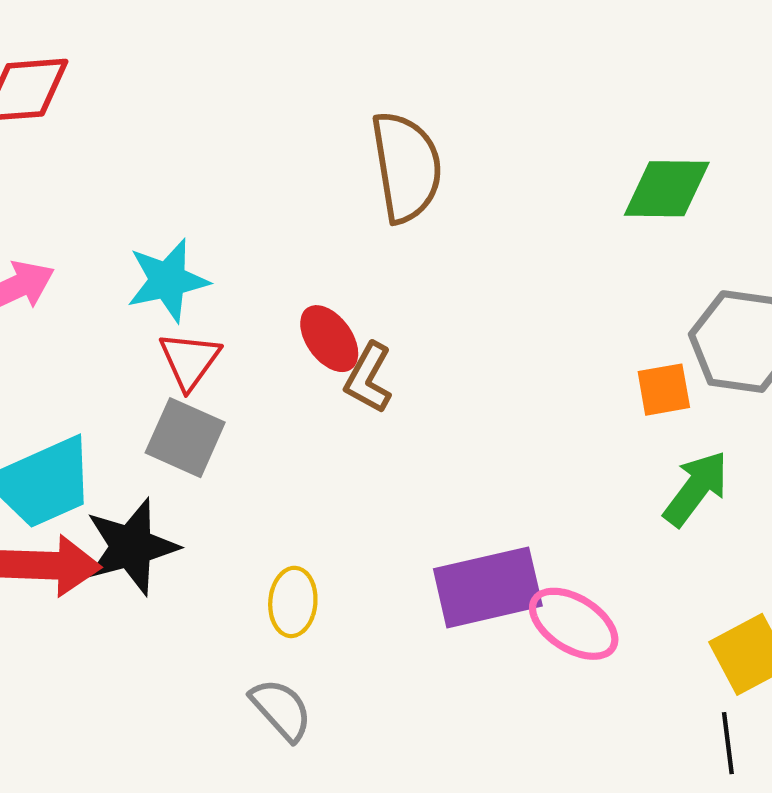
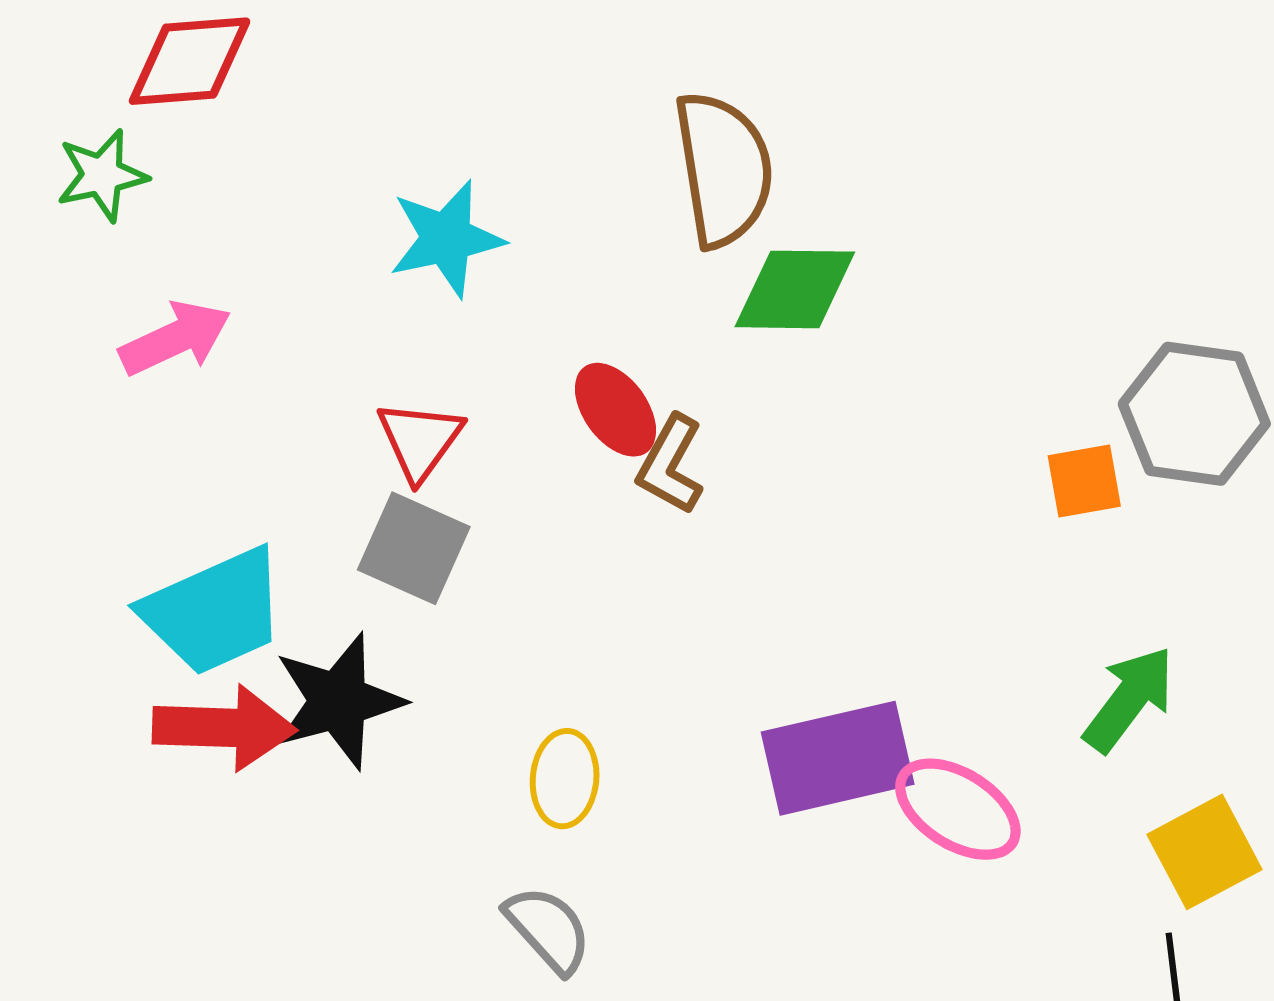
green diamond: (667, 189) -> (795, 289), moved
cyan star: (168, 280) -> (446, 238), moved
green arrow: (696, 488) -> (1129, 699), moved

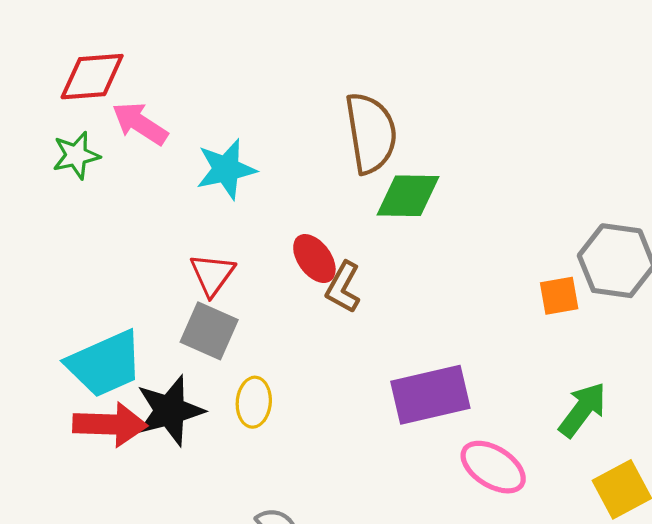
green star: (102, 175) -> (76, 155), moved
pink arrow: (175, 338) -> (140, 123), moved, turned -122
purple rectangle: (838, 758) -> (430, 395), moved
yellow ellipse: (565, 779) -> (254, 402), moved

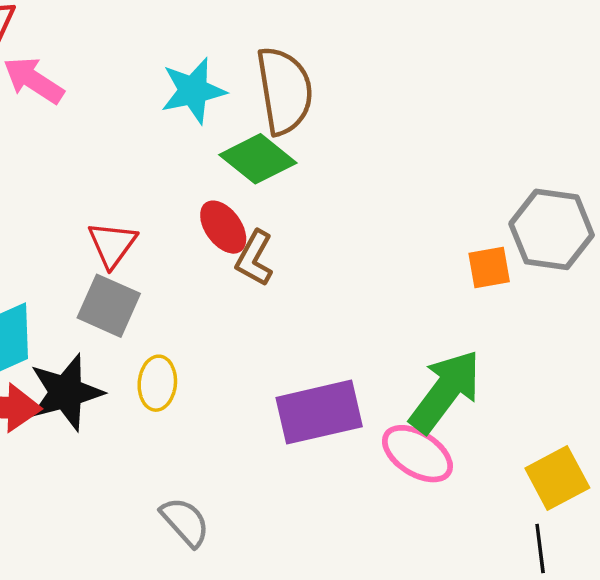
cyan star: (226, 169) -> (193, 91), moved
green diamond: (408, 196) -> (258, 159), moved, turned 38
purple rectangle: (430, 395) -> (319, 412), moved
green arrow: (583, 410) -> (445, 391), moved, size x1.4

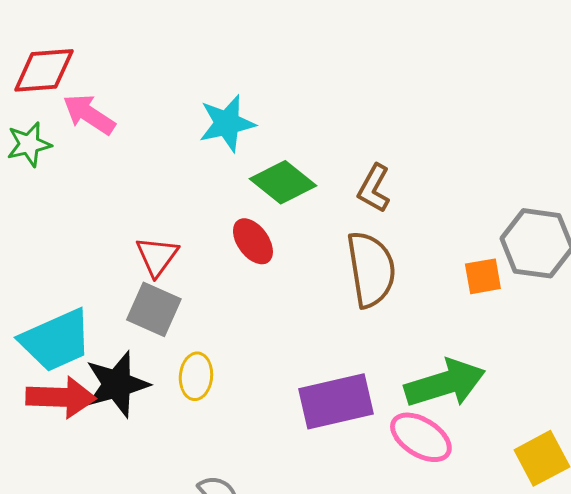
brown semicircle: (284, 91) -> (371, 269), moved
brown L-shape: (254, 258) -> (374, 188), moved
green arrow: (445, 391) -> (445, 383), turned 36

